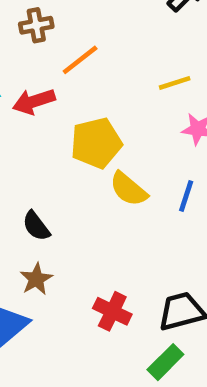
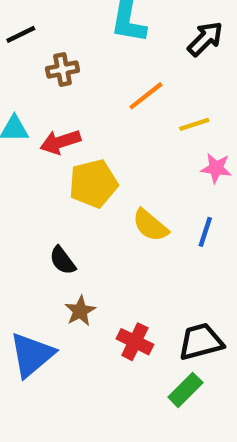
orange line: (80, 60) -> (146, 96), moved
yellow pentagon: (96, 143) -> (93, 184), moved
brown star: (36, 279) -> (80, 311), moved

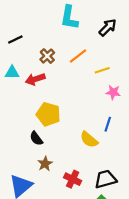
black line: (21, 34) -> (15, 40), moved
brown cross: (63, 70) -> (47, 56), moved, turned -32
yellow pentagon: (93, 184) -> (48, 114), moved, turned 30
yellow semicircle: (150, 225) -> (89, 140), moved

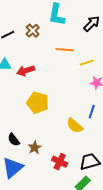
brown cross: (47, 56) -> (33, 31), moved
orange line: (78, 56) -> (65, 50), turned 42
black semicircle: (36, 138) -> (14, 140), moved

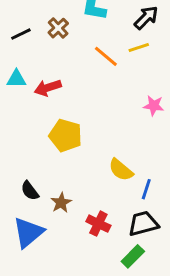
orange line: (65, 50) -> (106, 56), turned 36
yellow line: (87, 63) -> (139, 47), moved
blue line: (92, 112) -> (146, 189), moved

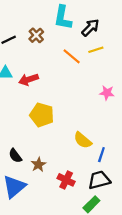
black arrow: (146, 18) -> (90, 28), moved

